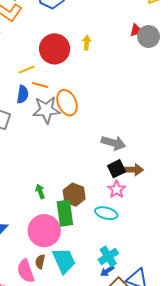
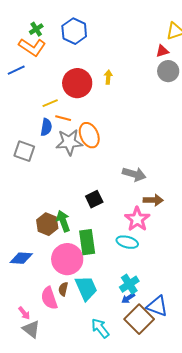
red triangle: (136, 30) -> (162, 51), moved
black square: (117, 169) -> (94, 199), moved
pink star: (117, 189) -> (137, 219), size x1.4
green arrow: (40, 191) -> (63, 221), size x1.5
brown hexagon: (74, 195) -> (47, 224), moved

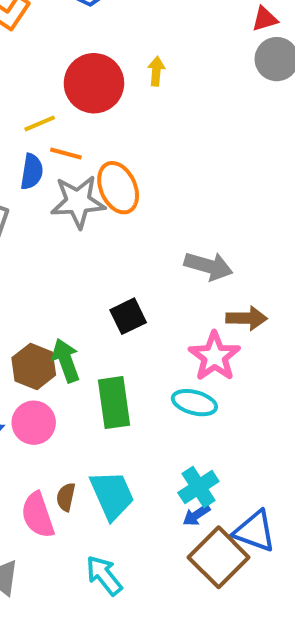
pink circle: (67, 259) -> (34, 423), moved, size x0.7
cyan arrow: (100, 328) -> (104, 575), moved

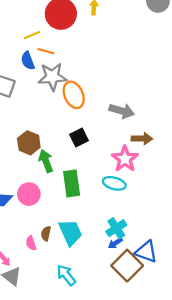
blue semicircle: (32, 172) -> (28, 61), turned 150
orange ellipse: (118, 188) -> (74, 95), moved
brown hexagon: (34, 366) -> (29, 143), moved
pink semicircle: (38, 515) -> (31, 243), size x0.6

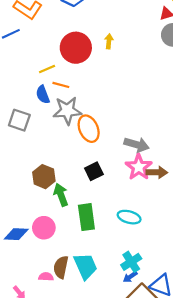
pink star: (125, 159) -> (139, 167), moved
brown semicircle: (46, 234) -> (61, 267), size x1.5
pink semicircle: (31, 243) -> (46, 277), turned 112

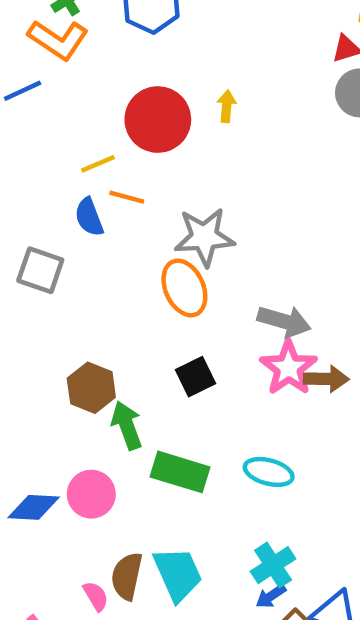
gray star: (67, 111) -> (204, 237), moved
green rectangle: (86, 217) -> (180, 472), turned -65
pink semicircle: (46, 277) -> (96, 596), turned 56

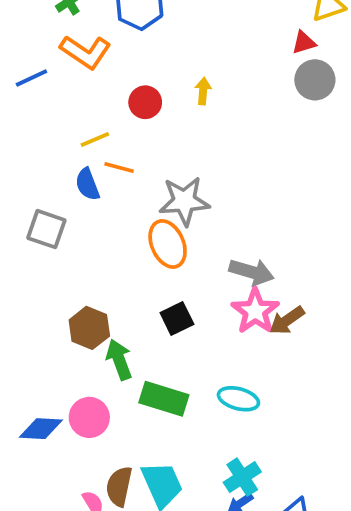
orange L-shape: (58, 40) -> (86, 52), moved
red circle: (158, 120) -> (145, 102), size x0.6
brown arrow: (326, 379) -> (287, 320), turned 144

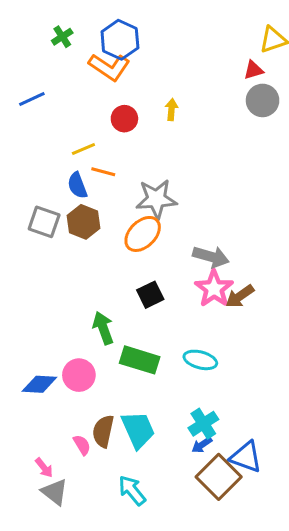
orange L-shape: (86, 52) -> (109, 67), moved
orange ellipse: (168, 244) -> (143, 234), turned 69
brown hexagon: (89, 328) -> (83, 222), moved

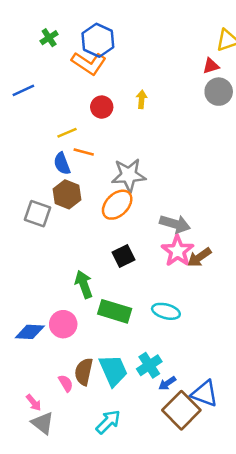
gray square: (44, 222) -> (37, 214), moved
cyan cross: (203, 424) -> (149, 365), moved
cyan arrow: (132, 490) -> (108, 422), turned 84

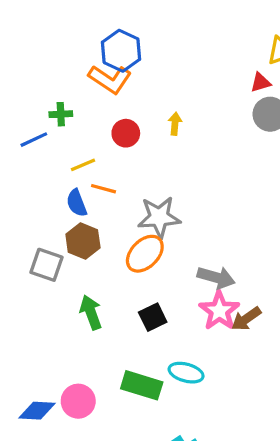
green cross: (49, 38) -> (61, 114), moved, turned 30
blue line: (23, 90) -> (34, 140), moved
green arrow: (84, 284) -> (91, 312), moved
cyan ellipse: (166, 311) -> (186, 373), moved

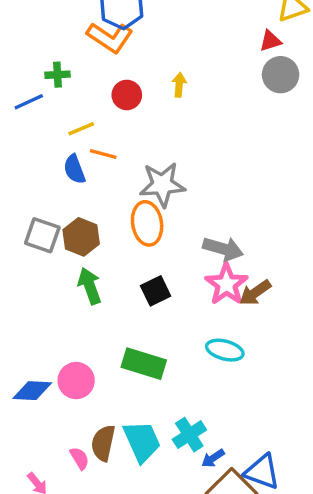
brown hexagon: (83, 241) -> (81, 237), moved
orange ellipse: (145, 254) -> (147, 223), turned -54
cyan ellipse: (186, 373) -> (225, 350), moved

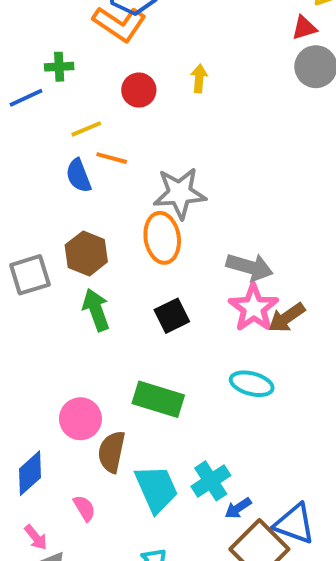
gray square: (42, 235) -> (30, 275), moved, turned -36
blue diamond: (32, 391) -> (30, 473), moved, turned -45
brown semicircle: (103, 443) -> (112, 452), moved

